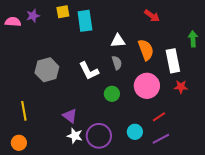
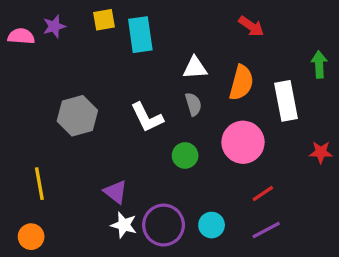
orange semicircle: (146, 50) -> (241, 83), turned 35
red star: (181, 87) -> (321, 152), moved
cyan circle: (135, 132) -> (212, 225), moved

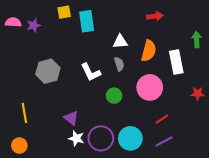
purple star: (54, 26) -> (34, 25), moved
red arrow: (251, 26) -> (155, 16), turned -42
cyan circle: (212, 225) -> (130, 138), size x1.5

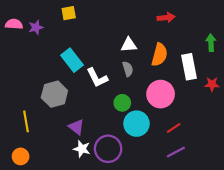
cyan rectangle: (87, 21) -> (72, 60), moved, turned -30
gray hexagon: (48, 71) -> (54, 94), moved
red star: (198, 94) -> (212, 84), moved
cyan circle: (130, 138) -> (136, 124), moved

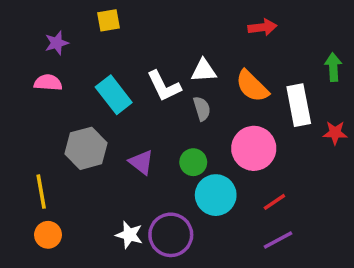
pink semicircle: (14, 24) -> (48, 83), moved
orange semicircle: (159, 55) -> (252, 86), turned 120
white L-shape: (97, 78) -> (164, 86), moved
purple triangle: (76, 127) -> (141, 162), moved
orange circle: (21, 156) -> (48, 235), moved

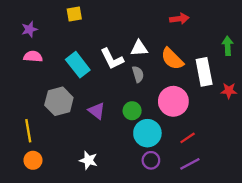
purple star: (57, 43) -> (29, 29), moved
purple circle: (171, 235) -> (151, 160), moved, size x0.6

